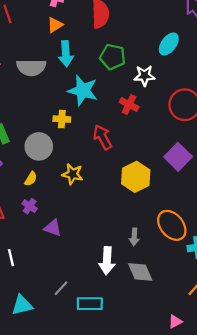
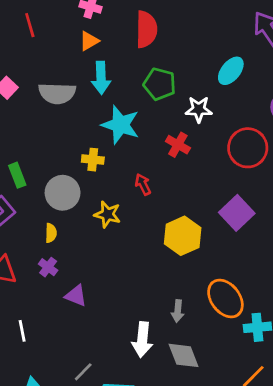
red arrow: (102, 137) -> (143, 184), size x0.7
yellow star: (73, 174) -> (107, 214), moved
yellow semicircle: (31, 179) -> (51, 233), turned -32

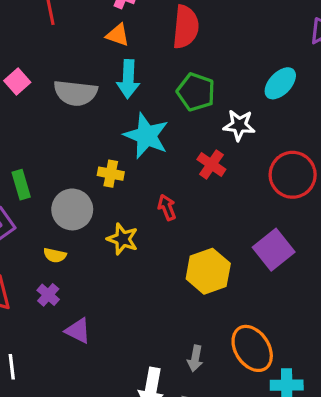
orange triangle: (89, 41) -> (118, 35), turned 45
yellow semicircle: (51, 233) -> (55, 255), turned 96

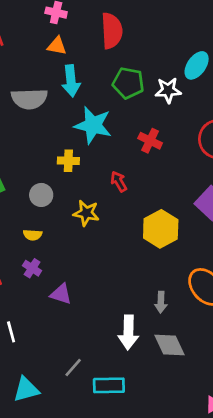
white star: (239, 125) -> (168, 90), moved
gray circle: (72, 209) -> (41, 195), size x0.7

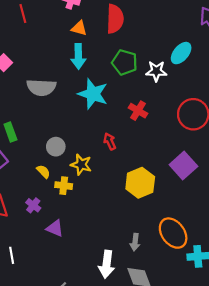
orange triangle: (57, 46) -> (79, 28), moved
gray semicircle: (29, 99) -> (41, 87), moved
yellow cross: (68, 161) -> (64, 186), moved
gray circle: (41, 195) -> (56, 147), moved
yellow semicircle: (33, 235) -> (43, 171), moved, turned -144

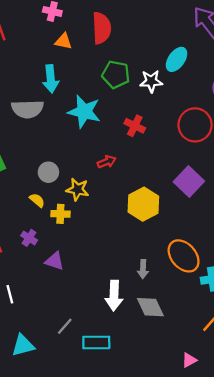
cyan arrow: (78, 56) -> (51, 79), moved
red arrow: (110, 141) -> (107, 162), turned 98

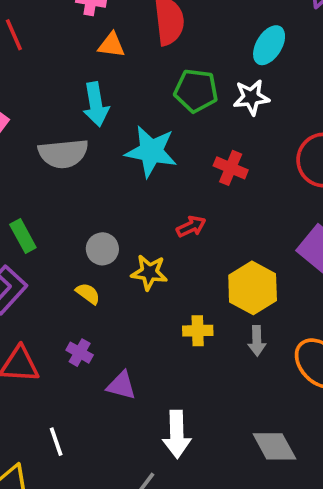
cyan ellipse: (177, 59) -> (269, 45), moved
yellow cross: (60, 214) -> (198, 331), moved
gray arrow: (143, 269) -> (257, 341), moved
white arrow: (114, 296) -> (177, 434), moved

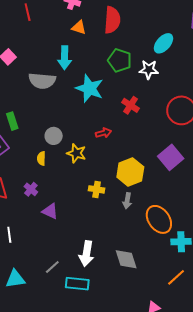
yellow semicircle: (88, 294) -> (41, 158), turned -136
white arrow: (177, 434) -> (86, 254), moved

